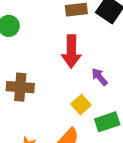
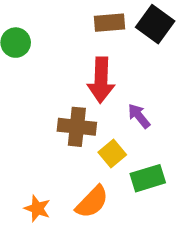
brown cross: (20, 87) -> (77, 127), moved

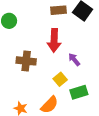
brown cross: (77, 127) -> (26, 61), moved

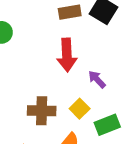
brown cross: (26, 61) -> (42, 111), moved

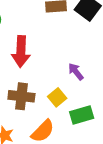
red arrow: (67, 55) -> (21, 51), moved

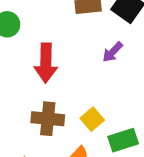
purple arrow: (76, 72) -> (113, 52), moved, turned -96

